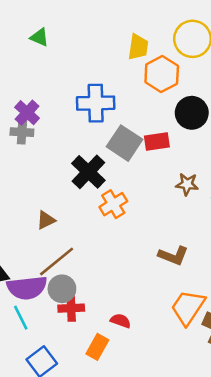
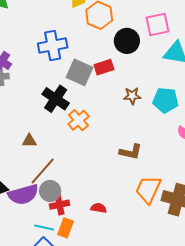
brown triangle: (46, 220) -> (29, 141), turned 35
cyan line: (21, 318) -> (44, 228), moved, turned -42
orange rectangle: (97, 347) -> (66, 228), moved

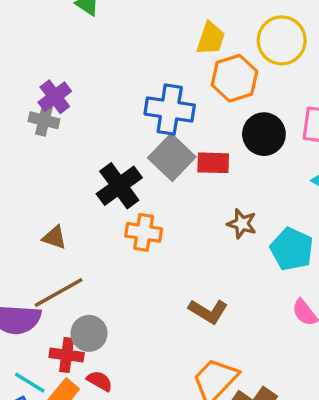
blue cross: (53, 45) -> (170, 110), moved
orange cross: (79, 120) -> (144, 232), turned 30
gray circle: (50, 191) -> (89, 333), moved
red semicircle: (99, 208) -> (100, 381), moved

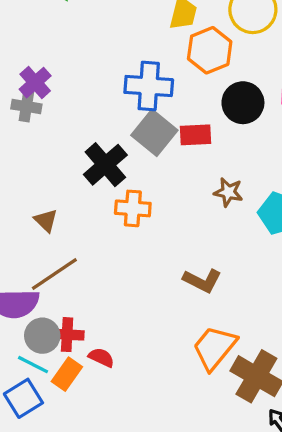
brown triangle: (54, 237) -> (46, 220), turned 30
gray circle: (89, 333) -> (42, 336), moved

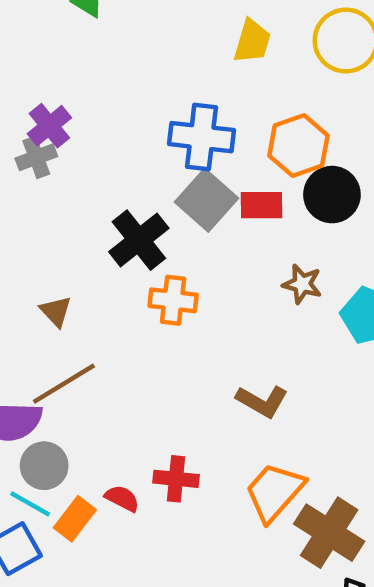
orange hexagon: (210, 50) -> (298, 146), moved
black circle: (243, 103) -> (332, 195), moved
gray cross: (26, 106) -> (36, 157), turned -32
red cross: (67, 335) -> (176, 479), moved

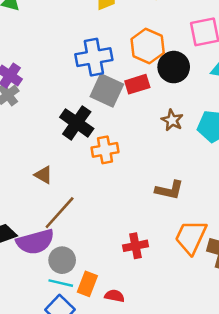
brown star: (302, 284) -> (172, 120), turned 30
red semicircle: (122, 498) -> (114, 296), moved

